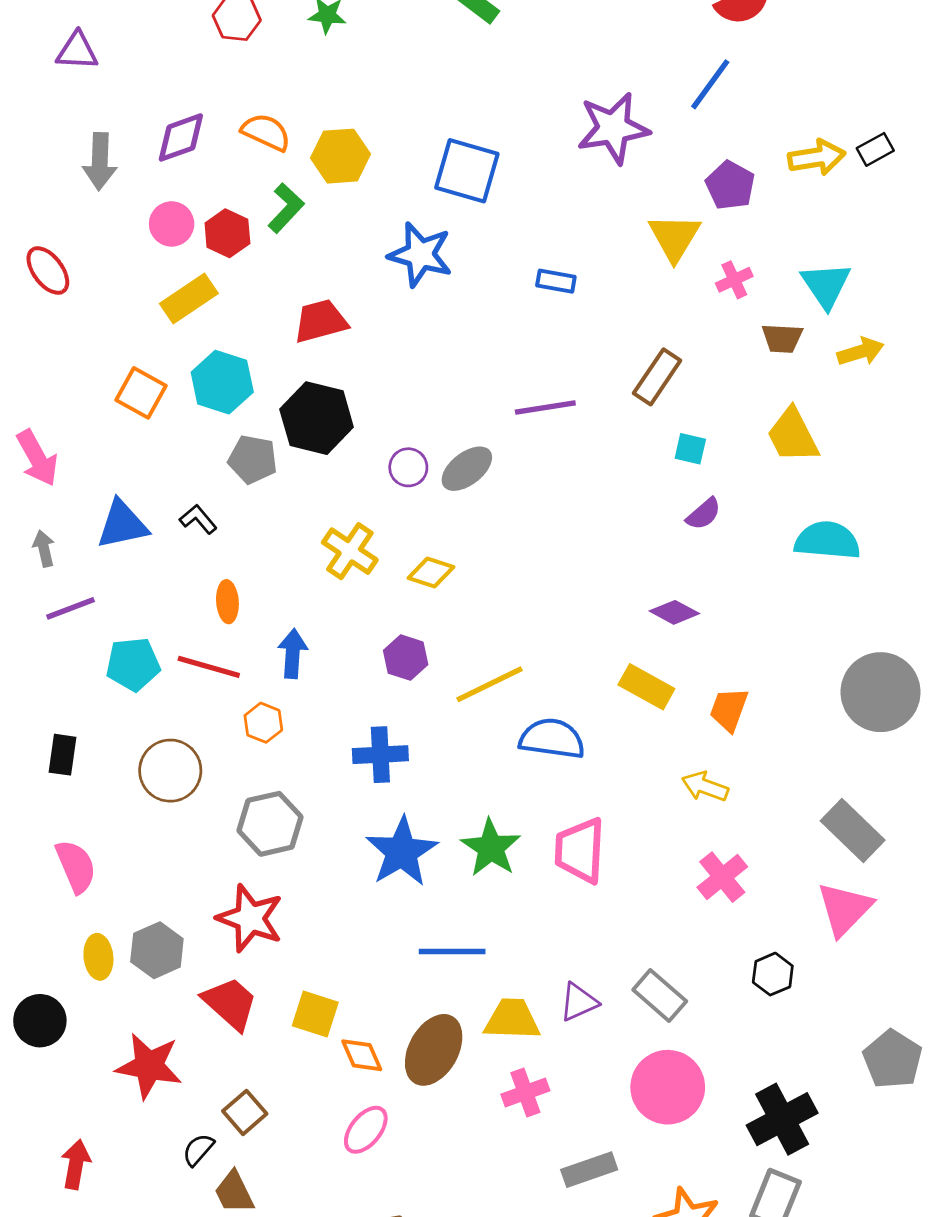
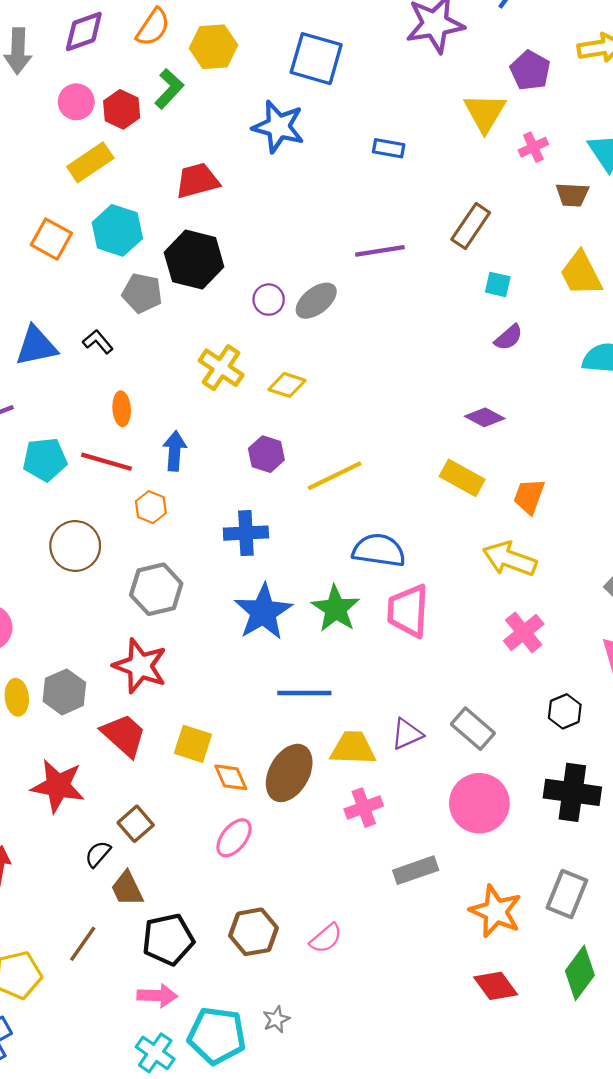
orange semicircle: (266, 132) -> (153, 27), turned 99
blue semicircle: (552, 739) -> (379, 550), moved
yellow arrow: (705, 787) -> (510, 559), size x1.4
black cross: (782, 1119) -> (572, 792), moved, turned 36

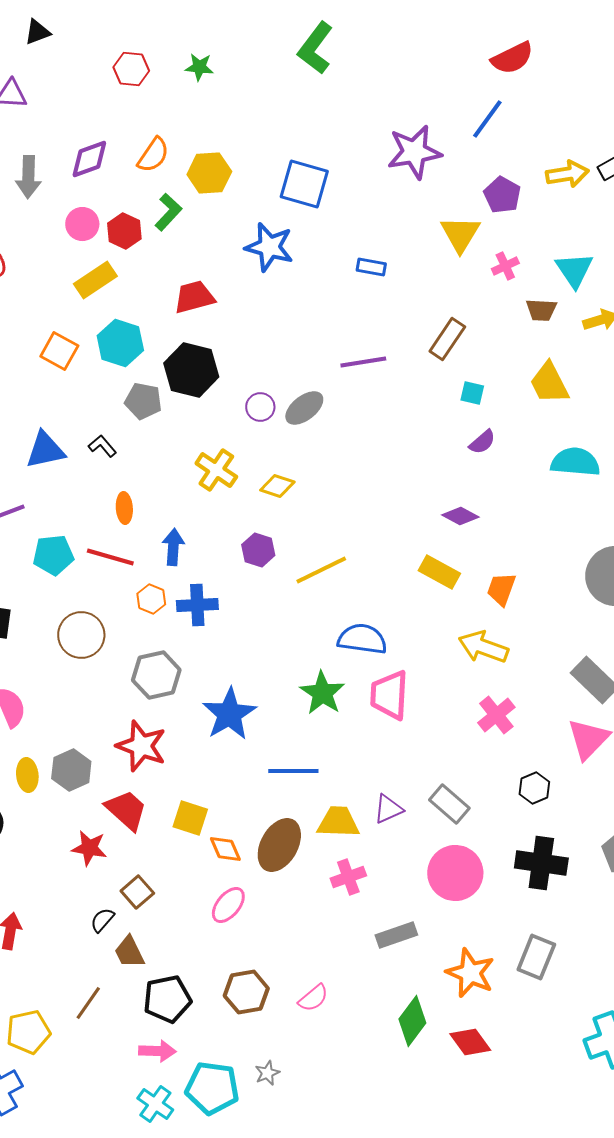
blue cross: (246, 533) -> (197, 605), moved
blue star: (263, 612) -> (229, 714), moved
red star: (58, 786) -> (89, 848), moved, size x0.7
green diamond: (580, 973) -> (412, 1021), moved

